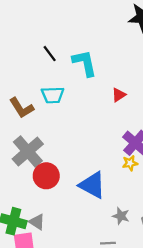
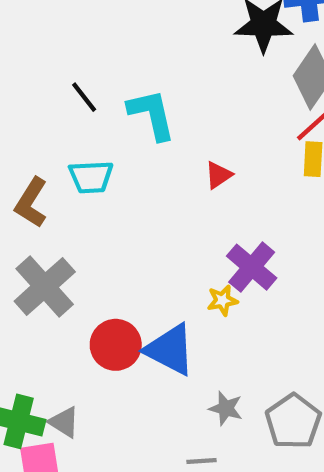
brown L-shape: (21, 108) -> (31, 203), turned 65
yellow star: (130, 163) -> (222, 300), moved
red circle: (46, 176) -> (116, 345), moved

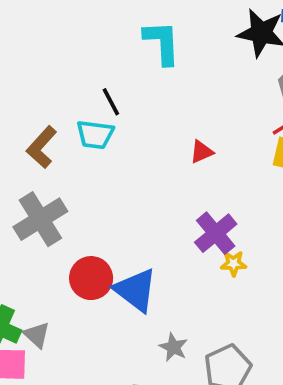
black line: (84, 97) -> (111, 102), moved
cyan L-shape: (152, 114) -> (162, 43), moved
yellow star: (222, 300) -> (234, 263), moved

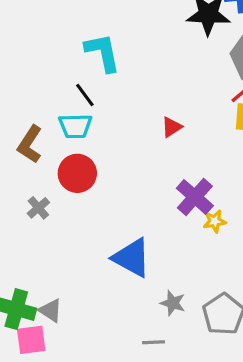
cyan L-shape: (162, 43) -> (103, 52), moved
gray cross: (40, 219) -> (38, 208), size x0.5
red circle: (91, 278) -> (77, 173), moved

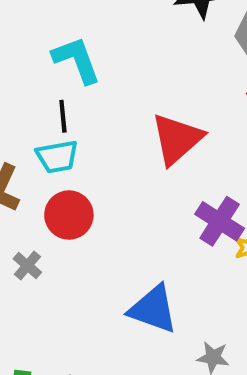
black line: (85, 95) -> (63, 116), turned 40
red triangle: (172, 127) -> (177, 139), size x2.0

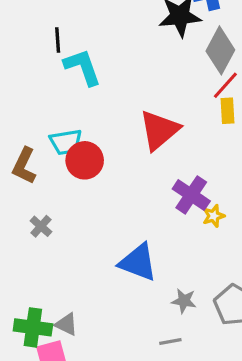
black line: (63, 116) -> (58, 40), moved
red circle: (69, 215) -> (85, 160), moved

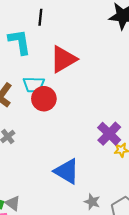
cyan L-shape: (82, 67) -> (19, 42), moved
red triangle: (159, 130) -> (63, 59), moved

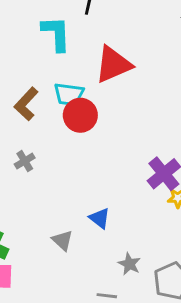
blue triangle: (67, 171) -> (100, 218), size x0.6
gray triangle: (13, 203) -> (62, 240), moved

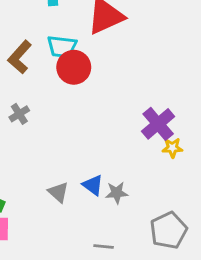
blue triangle: (100, 218) -> (93, 185), moved
gray star: (129, 264) -> (117, 193), moved, turned -30

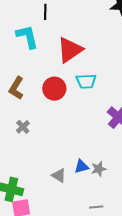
cyan trapezoid: (62, 47) -> (86, 81), moved
blue triangle: (93, 185) -> (81, 167), turned -42

